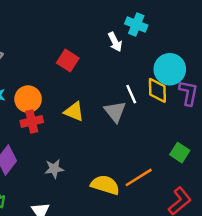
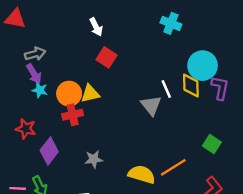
white arrow: (115, 42) -> (96, 27), moved
yellow triangle: (74, 112) -> (90, 94), moved, turned -36

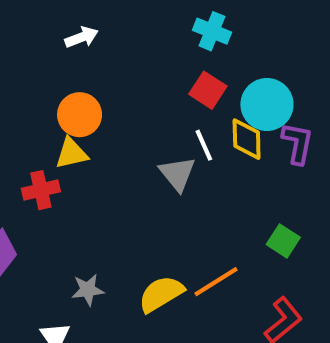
white arrow: (96, 27) -> (82, 37), turned -84
red square: (107, 57) -> (208, 90), moved
orange circle: (69, 94) -> (80, 115), moved
gray star: (94, 159) -> (88, 290), moved
yellow semicircle: (142, 174) -> (161, 294), turned -48

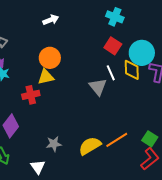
green square: (283, 241) -> (150, 139), moved

